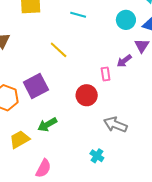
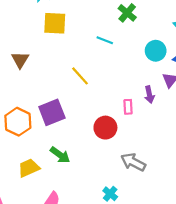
purple arrow: (124, 61) -> (149, 95), turned -70
green arrow: (47, 125) -> (60, 155), turned -120

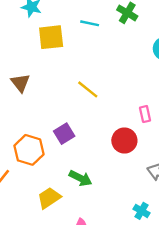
cyan line: (105, 40) -> (90, 23), moved
purple square: (52, 112) -> (64, 134), size x0.7

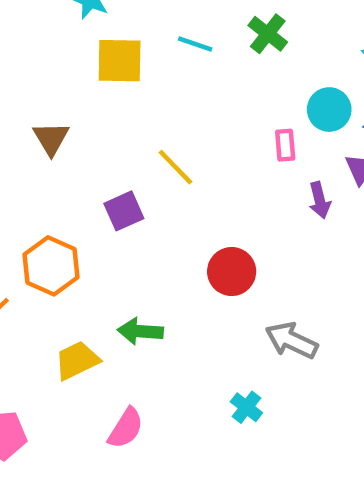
pink rectangle: (145, 114) -> (285, 145), moved
purple square: (64, 134) -> (124, 211), moved
green arrow: (80, 178) -> (140, 331), turned 150

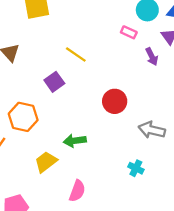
pink rectangle: (285, 145) -> (129, 32), turned -49

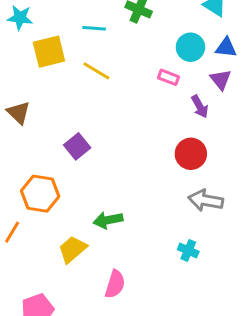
yellow line: (76, 55) -> (96, 71), moved
red circle: (115, 101) -> (191, 154), moved

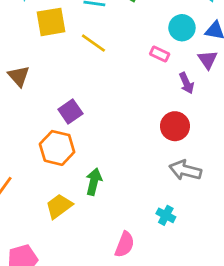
orange hexagon: (40, 194) -> (57, 148), moved
green arrow: (108, 220) -> (94, 182), turned 110
pink semicircle: (115, 284) -> (125, 244), moved

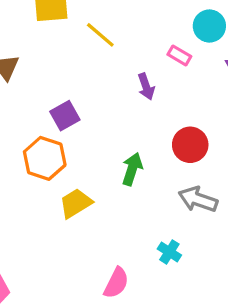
purple arrow: (186, 83) -> (146, 87), moved
green arrow: (94, 182) -> (132, 169), moved
yellow trapezoid: (59, 206) -> (76, 203), moved

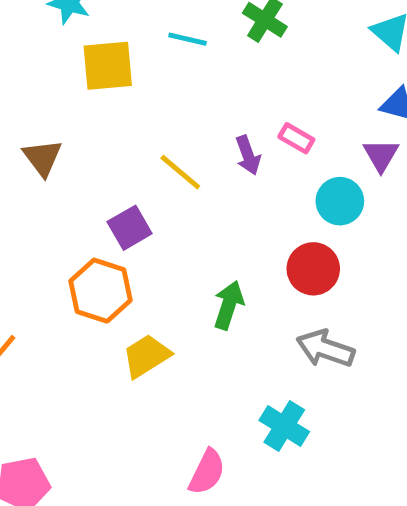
cyan circle: (209, 26) -> (340, 201), moved
yellow line: (100, 35) -> (180, 172), moved
purple arrow: (146, 87) -> (248, 155), moved
cyan cross: (169, 252) -> (284, 426), size x1.4

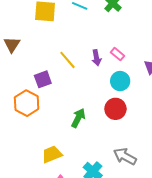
cyan circle: (340, 201) -> (120, 81), moved
gray arrow: (325, 349) -> (125, 156), moved
yellow trapezoid: (146, 356) -> (52, 154), moved

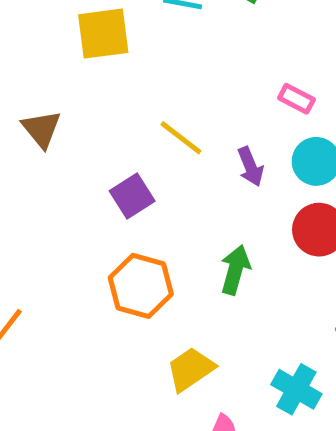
purple arrow: (96, 58) -> (250, 167), moved
orange hexagon: (27, 103) -> (141, 286), moved

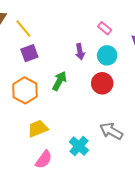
yellow line: (181, 138) -> (23, 28), moved
green arrow: (235, 270) -> (59, 81), moved

